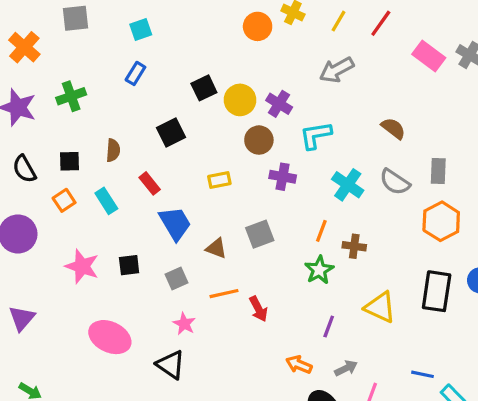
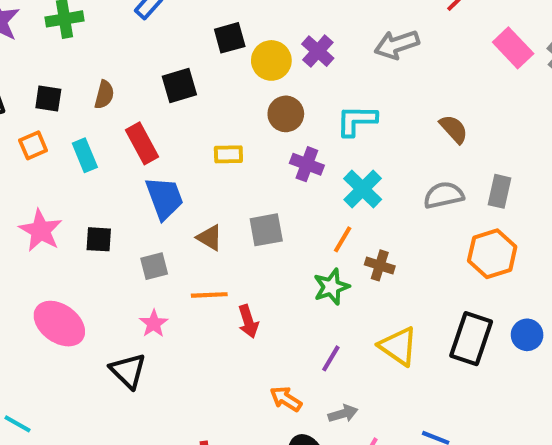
purple cross: (279, 104) -> (318, 51), moved
gray semicircle: (395, 182) -> (444, 195), turned 124
red rectangle: (150, 183) -> (142, 143), size x1.4
cyan cross: (348, 185) -> (363, 189), moved

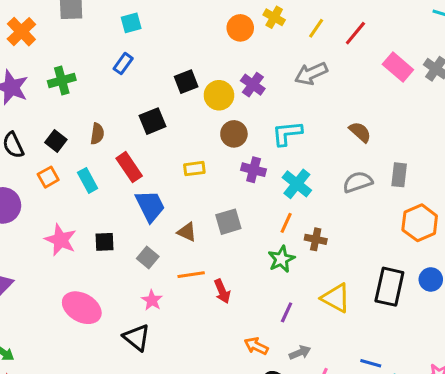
black square: (48, 98) -> (56, 141), turned 35
orange hexagon: (492, 254) -> (420, 223), moved
gray square: (154, 266) -> (148, 258), turned -30

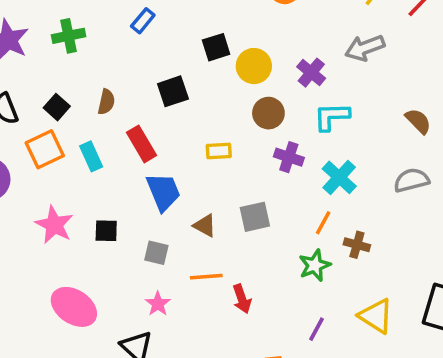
purple cross: (253, 85) -> (311, 73), moved
orange square: (48, 177) -> (45, 149), size x1.5
gray square: (148, 258) -> (156, 253), turned -30

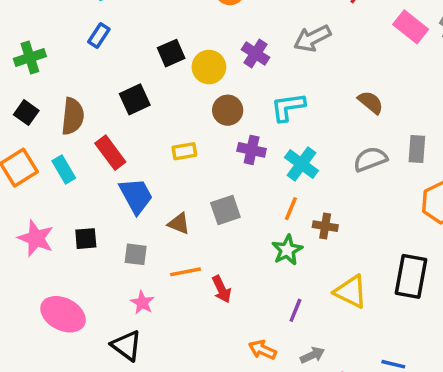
purple cross: (311, 73) -> (255, 54), moved
brown semicircle: (106, 102) -> (73, 116), size x1.5
black square: (57, 107) -> (26, 113), moved

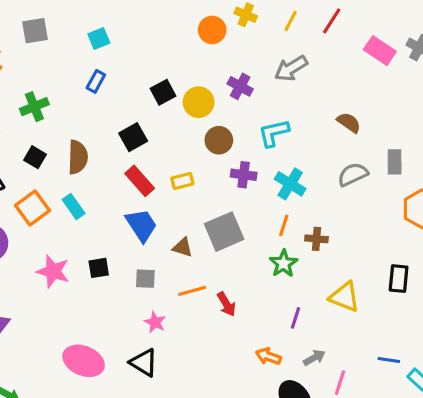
red rectangle: (110, 153) -> (140, 181), moved
gray square: (225, 210) -> (224, 232), size x1.4
black rectangle: (411, 276) -> (399, 279), size x0.7
pink ellipse: (63, 314) -> (84, 361), moved

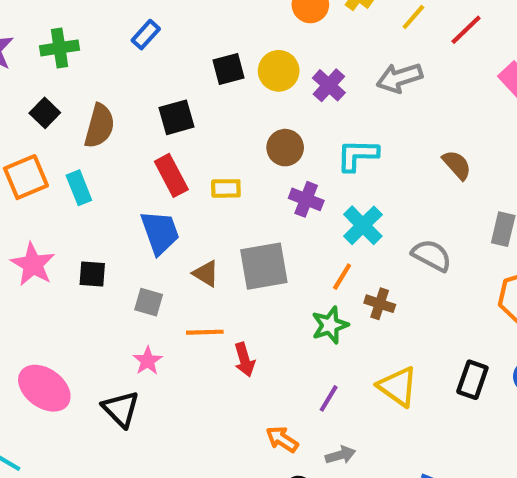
yellow circle: (199, 102) -> (279, 71), moved
gray semicircle: (353, 174) -> (432, 255), moved, turned 40

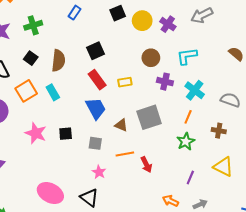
black square: (228, 69) -> (118, 13), moved
brown cross: (380, 304) -> (219, 131), moved

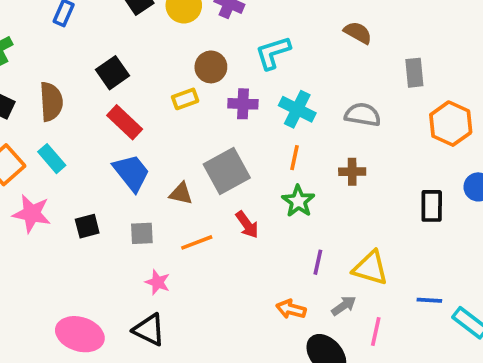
yellow rectangle: (125, 82) -> (185, 99), moved
pink star: (36, 133) -> (32, 214), moved
red arrow: (146, 165) -> (247, 225), moved
yellow triangle: (223, 167) -> (370, 268), moved

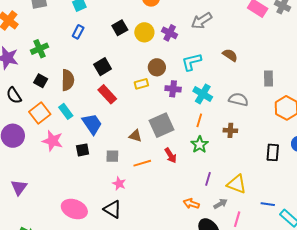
brown semicircle: (358, 33) -> (230, 55), moved
blue trapezoid: (131, 173) -> (92, 124), moved

